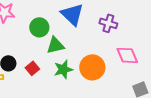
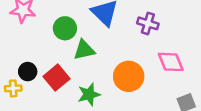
red square: (32, 68) -> (57, 78), size x1.5
green star: (63, 69) -> (89, 94), moved

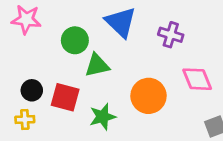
red square: (57, 78) -> (65, 97), turned -35
yellow cross: (13, 88) -> (25, 119), moved

